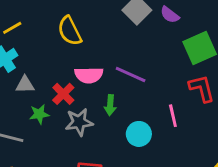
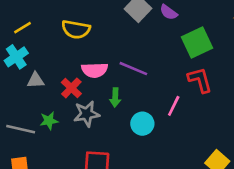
yellow semicircle: (70, 31) -> (76, 29), turned -52
green star: (39, 114) -> (49, 121), moved
pink line: (173, 116) -> (174, 106), turned 40

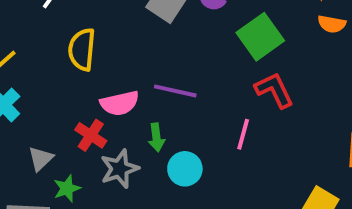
yellow semicircle: (76, 29) -> (82, 49), turned 96
gray triangle: (36, 80) -> (41, 159), moved, turned -30
cyan circle: (142, 124) -> (185, 169), moved

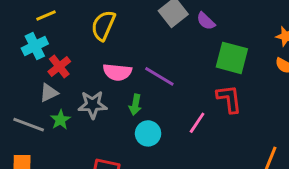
green square: (260, 37) -> (232, 58), turned 32
red cross: (91, 135) -> (59, 67), moved
gray star: (119, 169) -> (93, 105), moved
green star: (67, 188) -> (60, 120), turned -30

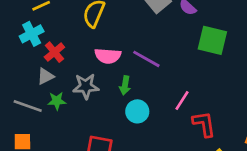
red L-shape: (229, 99) -> (204, 124), moved
green star: (60, 120) -> (57, 101), turned 30

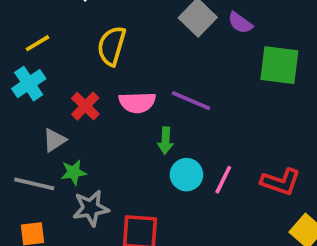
red cross: (54, 52) -> (85, 106), moved
gray star: (86, 86) -> (91, 208), moved
pink line: (182, 101) -> (223, 180), moved
red L-shape: (204, 124) -> (281, 182), turned 124

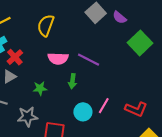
green square: (279, 65) -> (140, 43), turned 35
red cross: (85, 106) -> (15, 57), moved
green star: (74, 172) -> (40, 88), moved
cyan circle: (186, 175) -> (83, 112), moved

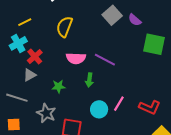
green square: (140, 43) -> (154, 44), turned -35
gray star: (27, 117) -> (46, 113), turned 30

